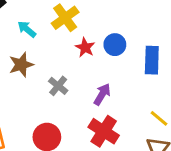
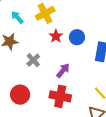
red cross: (104, 131) -> (60, 96), turned -30

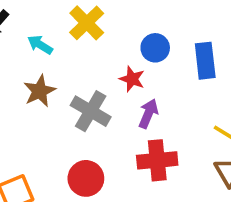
red star: (56, 36) -> (132, 79), moved
gray cross: (33, 60) -> (91, 111), size x1.5

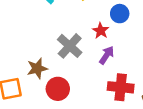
brown star: (40, 91) -> (37, 68), moved
red cross: (157, 160) -> (121, 87), moved

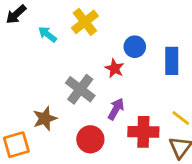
purple arrow: (107, 55) -> (116, 109), moved
red circle: (58, 89) -> (90, 139), moved

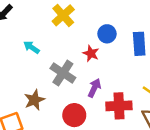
cyan arrow: (47, 34) -> (32, 47), moved

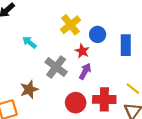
yellow cross: (63, 15) -> (70, 25), moved
purple arrow: (94, 88) -> (85, 71), moved
red circle: (74, 115) -> (76, 103), moved

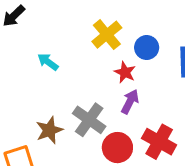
gray cross: (56, 67) -> (89, 120), moved
red cross: (104, 99) -> (159, 142), turned 30

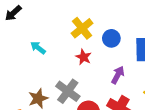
red star: (125, 72) -> (83, 57), moved
purple arrow: (130, 102) -> (118, 75), moved

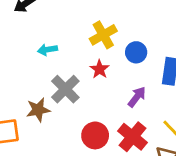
cyan arrow: (38, 48) -> (47, 50), turned -56
gray cross: (68, 91) -> (65, 89), moved

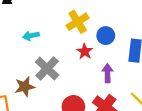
red star: (100, 69) -> (85, 51), moved
purple arrow: (137, 97) -> (108, 73), turned -36

